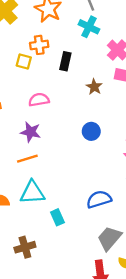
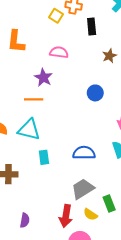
black rectangle: (65, 61) -> (92, 26), turned -35

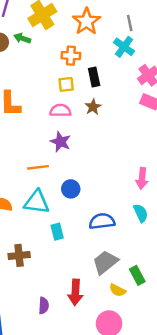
yellow square: (56, 16) -> (66, 84), moved, turned -32
brown star: (109, 56) -> (93, 107), moved
purple star: (43, 78) -> (60, 142), moved
blue circle: (95, 93) -> (71, 189), moved
red arrow: (66, 216) -> (75, 292), moved

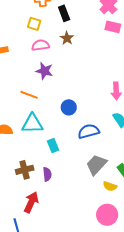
yellow square: (66, 84) -> (34, 24), moved, turned 32
orange line: (38, 167) -> (29, 95), turned 36
blue circle: (71, 189) -> (69, 107), moved
red arrow: (75, 292) -> (31, 202), moved, turned -150
purple semicircle: (44, 306) -> (47, 174), moved

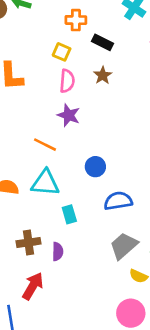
black rectangle: (64, 13) -> (102, 42), turned -49
pink semicircle: (41, 45) -> (67, 81), turned 96

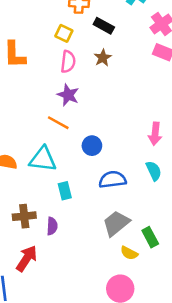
orange line: (45, 145) -> (58, 123), moved

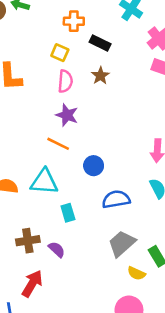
purple semicircle: (52, 226) -> (57, 249), turned -48

